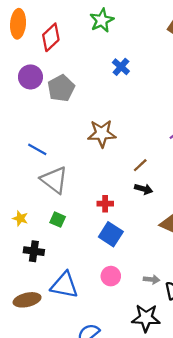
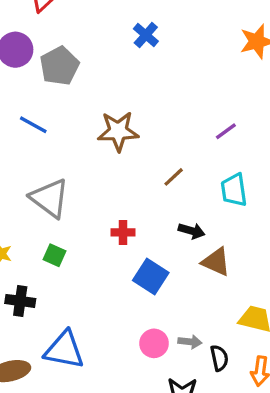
blue line: (37, 149) -> (33, 125), moved
black arrow: (144, 189) -> (192, 231), moved
blue square: (111, 234) -> (151, 276), moved
pink circle: (111, 276) -> (154, 343), moved

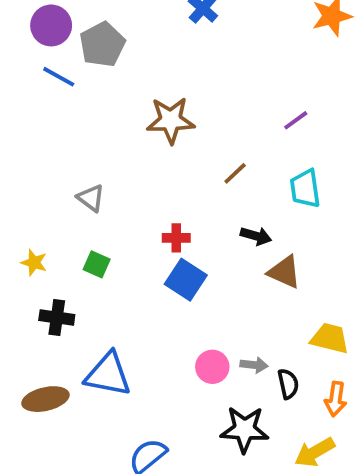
blue line: (33, 125) -> (59, 77), moved
gray triangle: (50, 198) -> (91, 198), size x0.6
blue square: (151, 276) -> (186, 280), moved

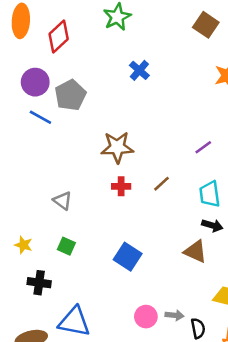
black arrow: (256, 236) -> (212, 225), moved
red cross: (176, 238) -> (121, 186), moved

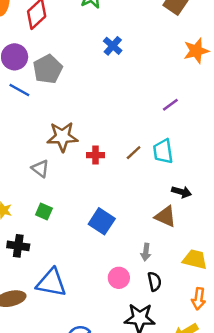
brown star: (117, 147) -> (62, 137), moved
purple line: (203, 147) -> (170, 105), moved
cyan trapezoid: (210, 194) -> (163, 151), moved
gray arrow: (175, 315) -> (146, 252), moved, turned 91
black semicircle: (198, 328) -> (154, 281), moved

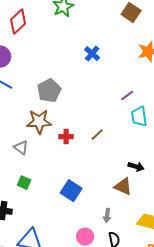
blue cross: (113, 46) -> (92, 54), moved
gray pentagon: (48, 69) -> (49, 91), moved
cyan trapezoid: (163, 151) -> (139, 117), moved

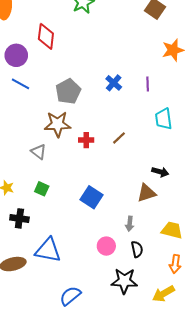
red diamond: (18, 22) -> (46, 36), moved, turned -40
blue cross: (92, 54) -> (114, 83), moved
purple line: (127, 96) -> (148, 84), moved, turned -56
brown triangle: (123, 187) -> (147, 193), turned -42

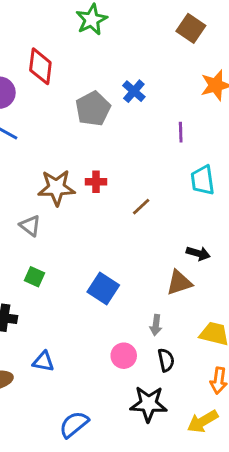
blue cross: (114, 83) -> (134, 91), moved
gray pentagon: (68, 91) -> (93, 109), moved
red cross: (86, 140) -> (96, 182), moved
blue triangle: (48, 250) -> (43, 362), size x0.6

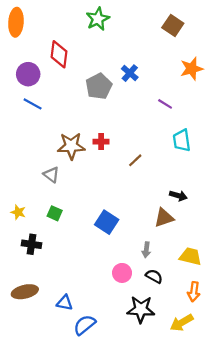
purple line: (181, 132) -> (165, 104), turned -56
black semicircle: (166, 360) -> (154, 276), turned -49
blue triangle: (43, 362) -> (65, 303), moved

